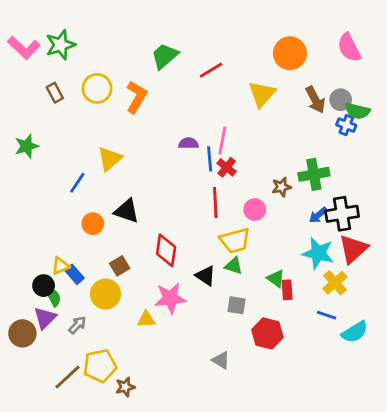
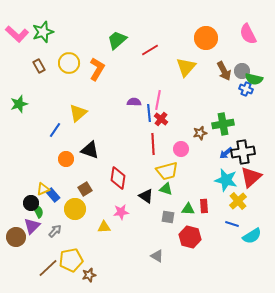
green triangle: (276, 279) -> (188, 209), moved, turned -32
pink star: (170, 298) -> (121, 212), size x0.7

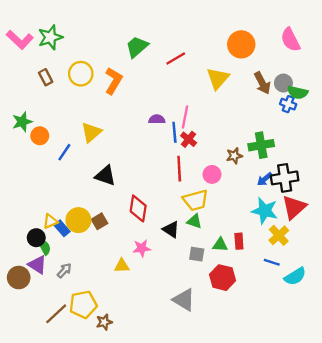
orange circle: (66, 159) -> (40, 136), moved
yellow circle: (75, 209) -> (78, 220), moved
purple triangle: (32, 226) -> (37, 265), turned -42
gray triangle: (157, 256) -> (184, 300), size x1.5

